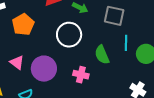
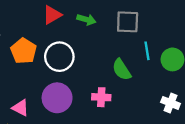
white circle: (69, 35) -> (59, 57), moved
pink triangle: (17, 62) -> (20, 108), moved

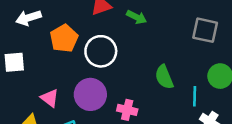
gray square: (128, 22) -> (205, 30), moved
cyan line: (147, 51) -> (195, 96), moved
pink cross: (101, 97) -> (127, 110), moved

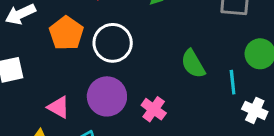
pink cross: (127, 110) -> (154, 109), turned 30

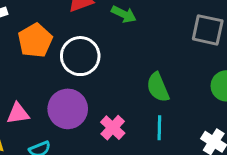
cyan line: (233, 82) -> (159, 128), moved
pink triangle: (59, 107) -> (18, 113), turned -45

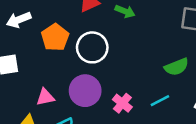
green semicircle: (158, 87) -> (177, 67), moved, turned -85
cyan line: (159, 128) -> (160, 101), turned 66

